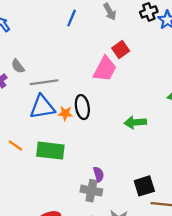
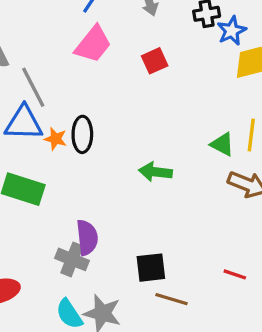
pink trapezoid: (105, 69) -> (93, 44), moved
gray line: (44, 82) -> (33, 87), turned 60
purple semicircle: (99, 174) -> (87, 237), size x1.5

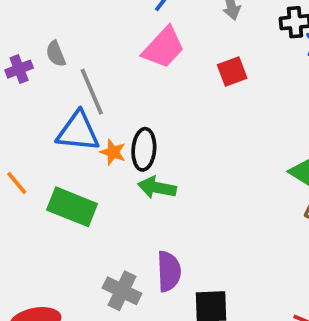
green arrow: (155, 172) -> (157, 188), moved
purple semicircle: (87, 237) -> (169, 271), moved

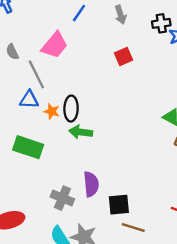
pink trapezoid: (163, 48) -> (55, 45), moved
blue triangle: (78, 132) -> (29, 100), size x0.7

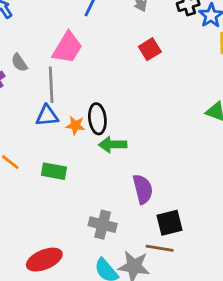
gray line: (36, 74) -> (51, 85), turned 32
green rectangle: (28, 147) -> (54, 171), size x0.7
purple semicircle: (91, 184) -> (143, 189), moved
brown line: (133, 227) -> (160, 248), moved

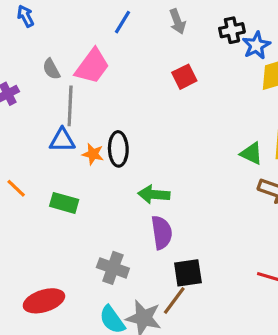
gray semicircle: (19, 63) -> (51, 69), moved
green arrow: (113, 145) -> (154, 194), moved
brown line: (160, 248) -> (174, 300), turned -68

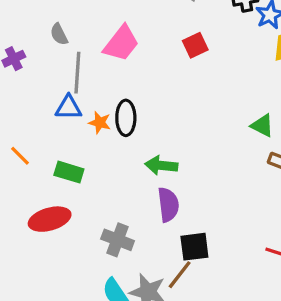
pink trapezoid: (92, 66) -> (121, 43), moved
red ellipse: (44, 301) -> (50, 219), moved

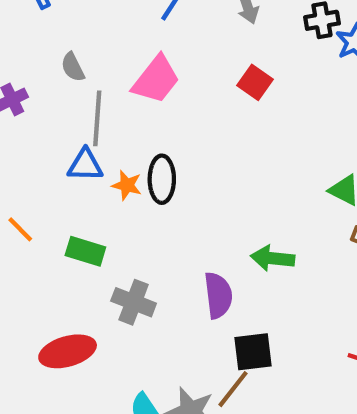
red square: (195, 45) -> (255, 82), turned -30
green arrow: (161, 165) -> (273, 258), moved
red ellipse: (50, 219) -> (68, 351), moved
gray cross: (118, 240) -> (134, 302), moved

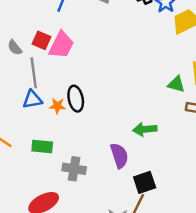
red square: (255, 82) -> (41, 40), moved

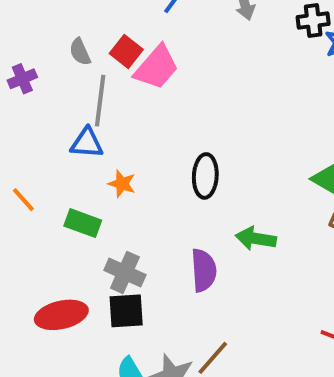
black ellipse: (76, 99) -> (205, 176), moved
orange star: (57, 106) -> (122, 184), moved
black square: (145, 182) -> (126, 311), moved

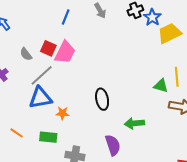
gray line: (100, 101) -> (42, 75), turned 55
blue triangle: (87, 143) -> (40, 98), size x1.4

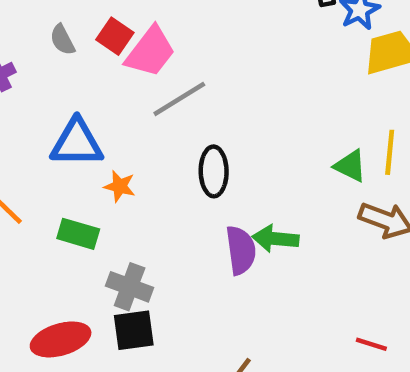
gray line: (42, 75) -> (179, 99), moved
purple semicircle: (113, 145) -> (241, 250), moved

